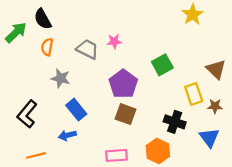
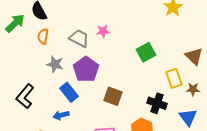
purple pentagon: (123, 84) -> (86, 69), moved

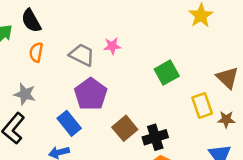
gray star: (55, 64) -> (25, 94), moved
brown square: (113, 96) -> (125, 128), turned 30
black cross: (157, 103) -> (155, 137), moved, turned -36

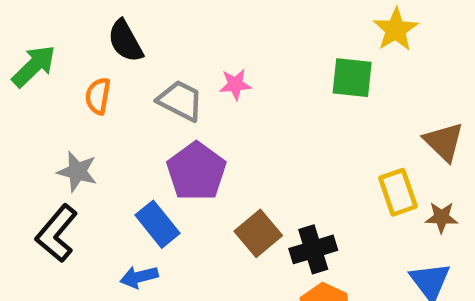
black semicircle: (31, 21) -> (125, 41), moved
green square: (167, 73) -> (352, 78), moved, turned 35

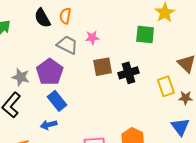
orange semicircle: (98, 96) -> (65, 16), moved
purple pentagon: (196, 172) -> (50, 72), moved
brown square: (258, 233) -> (103, 67), moved, turned 30
black cross: (313, 249) -> (129, 73), moved

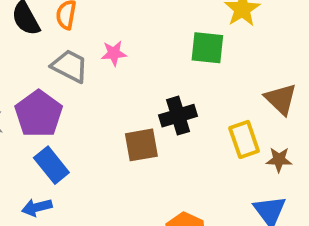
brown square: (103, 67) -> (141, 145), moved

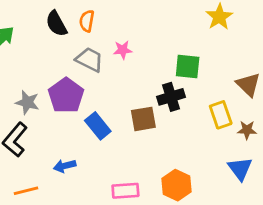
green square: (207, 48) -> (188, 66), moved
blue rectangle: (51, 165) -> (98, 126), moved

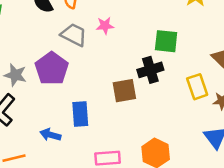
blue rectangle: (98, 126) -> (80, 114), moved, turned 35
blue arrow: (65, 166) -> (50, 135), turned 30

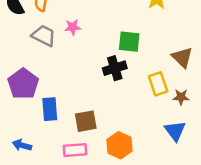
purple pentagon: (52, 69) -> (23, 84), moved
brown square: (124, 91) -> (86, 121), moved
blue arrow: (50, 135) -> (22, 145), moved

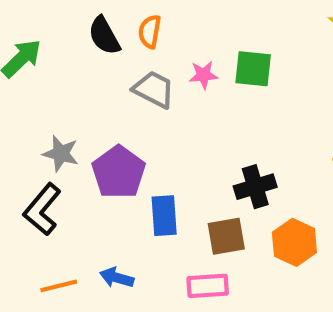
green square: (129, 42) -> (253, 69), moved
black cross: (115, 68) -> (255, 187), moved
orange hexagon: (120, 145) -> (294, 242), moved

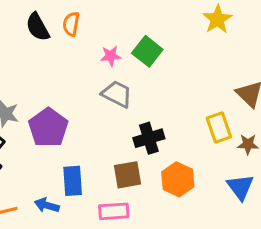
green square: (253, 69) -> (147, 51), turned 32
gray trapezoid: (154, 89) -> (117, 94), moved
blue rectangle: (164, 216) -> (73, 181), moved

